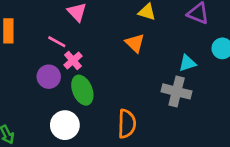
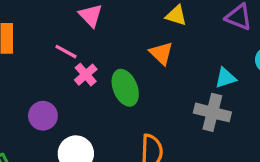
purple circle: (49, 77) -> (43, 116), moved
green ellipse: (82, 90) -> (125, 88), moved

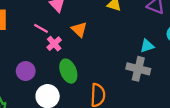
orange triangle: (161, 53) -> (79, 29), moved
green ellipse: (125, 88) -> (68, 71), moved

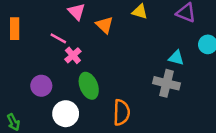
orange triangle: (79, 29) -> (105, 25), moved
cyan triangle: (147, 46) -> (176, 58), turned 32

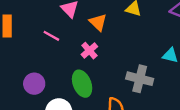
pink cross: (73, 55) -> (89, 51), moved
gray cross: (166, 83) -> (140, 79), moved

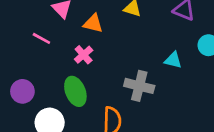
orange triangle: (98, 22) -> (93, 23), turned -30

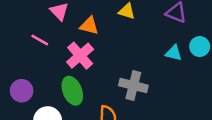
pink cross: (84, 55) -> (80, 56), size x1.5
cyan triangle: (173, 60) -> (174, 53), moved

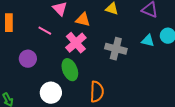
gray cross: (133, 85) -> (116, 49), moved
purple circle: (22, 91) -> (28, 59), moved

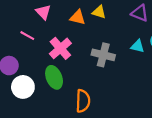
orange triangle: (83, 20) -> (78, 17), moved
white circle: (51, 93) -> (23, 87), moved

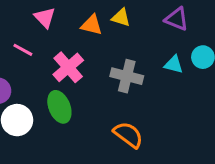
orange semicircle: (83, 101) -> (128, 135), moved, turned -55

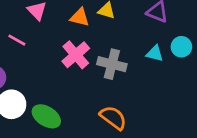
pink cross: (68, 67) -> (76, 55), moved
green ellipse: (59, 107) -> (46, 116), moved, turned -36

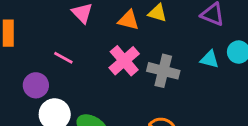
pink line: (17, 40) -> (63, 58), moved

